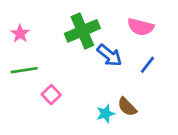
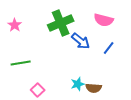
green line: (24, 70) -> (21, 63), moved
pink square: (51, 95) -> (38, 90), moved
brown semicircle: (127, 107) -> (94, 88), moved, turned -42

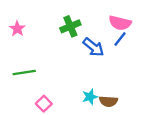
green cross: (61, 23) -> (70, 26), size x0.7
blue line: (109, 48) -> (120, 39), moved

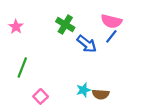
green cross: (70, 26) -> (65, 25), turned -36
green line: (24, 72) -> (22, 67), turned -60

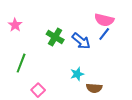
green cross: (65, 25) -> (55, 37), moved
cyan star: (83, 90) -> (77, 74), moved

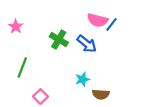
pink semicircle: (104, 20) -> (98, 20), moved
blue line: (104, 34) -> (112, 24), moved

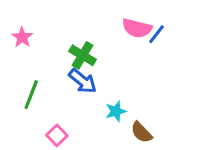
blue arrow: (87, 44) -> (83, 81), moved
brown semicircle: (101, 94) -> (141, 132), turned 42

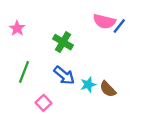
blue arrow: (83, 81) -> (64, 75), moved
brown semicircle: (141, 132) -> (108, 89), moved

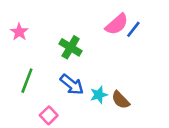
pink semicircle: (104, 21) -> (117, 24), turned -55

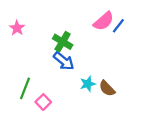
green line: (27, 81) -> (25, 88), moved
blue arrow: (72, 85) -> (64, 61), moved

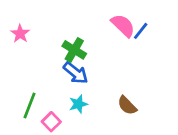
pink semicircle: (104, 21) -> (123, 26), turned -95
cyan star: (88, 84) -> (78, 104), moved

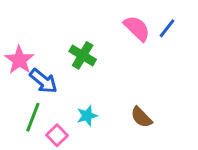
blue line: (141, 31) -> (167, 28), moved
pink star: (20, 34) -> (19, 60), moved, size x1.4
blue arrow: (76, 73) -> (43, 81), moved

